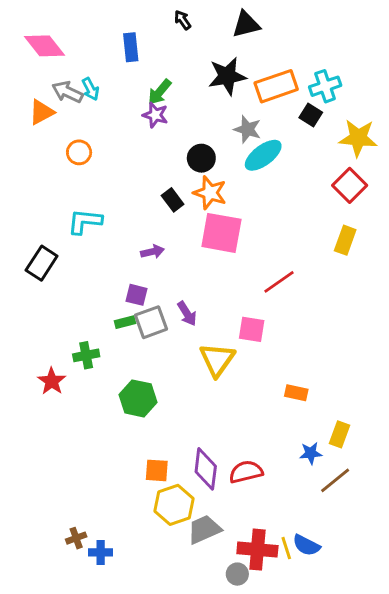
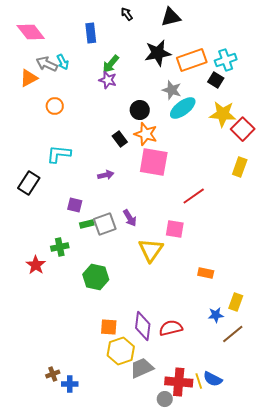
yellow star: (358, 138) -> (223, 114), moved
purple square: (137, 295) -> (75, 205), moved

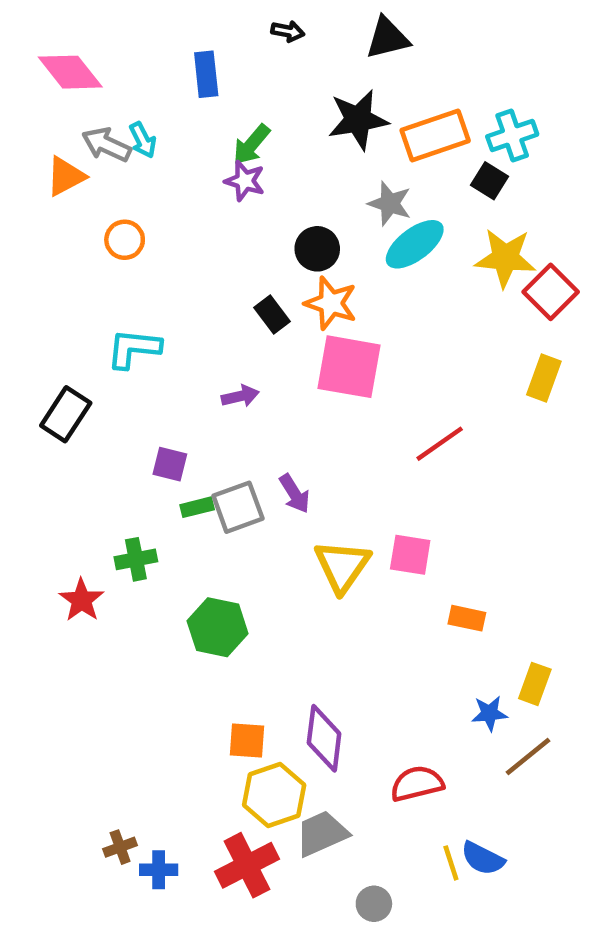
black arrow: (127, 14) -> (288, 31), turned 136
pink square: (175, 229) -> (410, 555), moved
red semicircle: (171, 328) -> (417, 784), moved
red cross: (179, 382) -> (247, 865), moved, turned -32

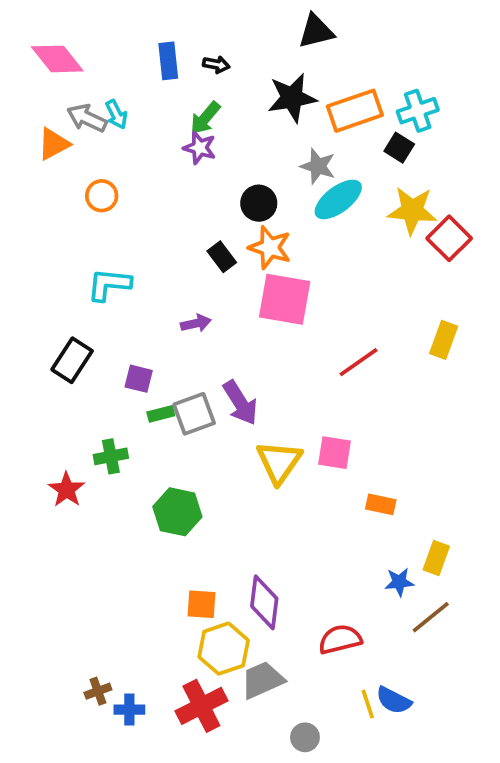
black arrow: (288, 31) -> (216, 65), moved
yellow rectangle: (544, 378) -> (444, 340), moved
black rectangle: (66, 414) -> (72, 360), moved
purple arrow: (295, 494) -> (240, 403), size x1.4

